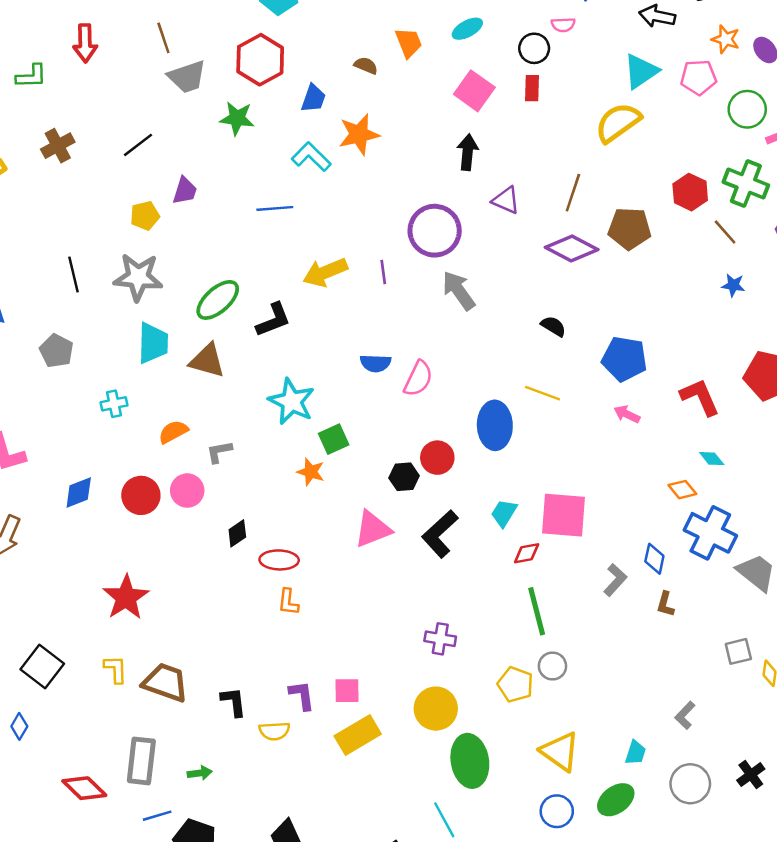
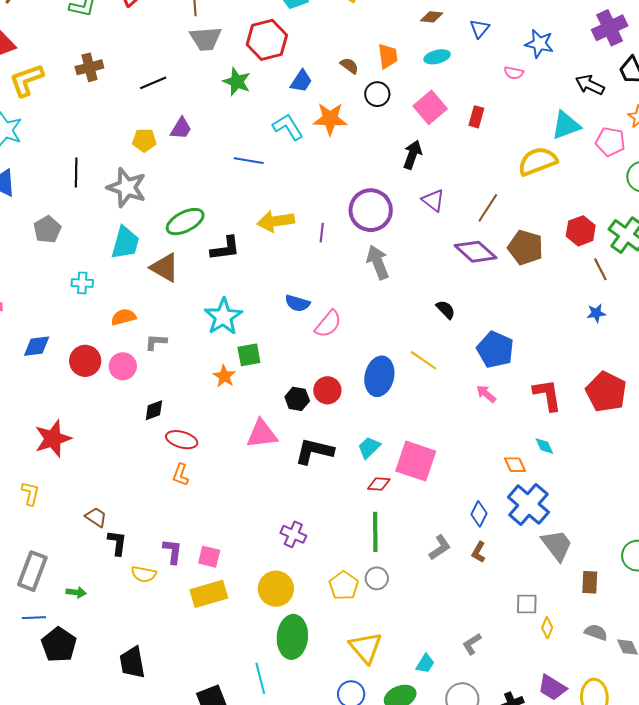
black circle: (534, 48) -> (377, 94), moved
blue star: (733, 285) -> (596, 313), turned -30
black L-shape: (440, 534) -> (314, 451), turned 42
gray L-shape: (615, 580) -> (440, 547), moved
brown trapezoid: (166, 682) -> (96, 517), moved, size x0.6

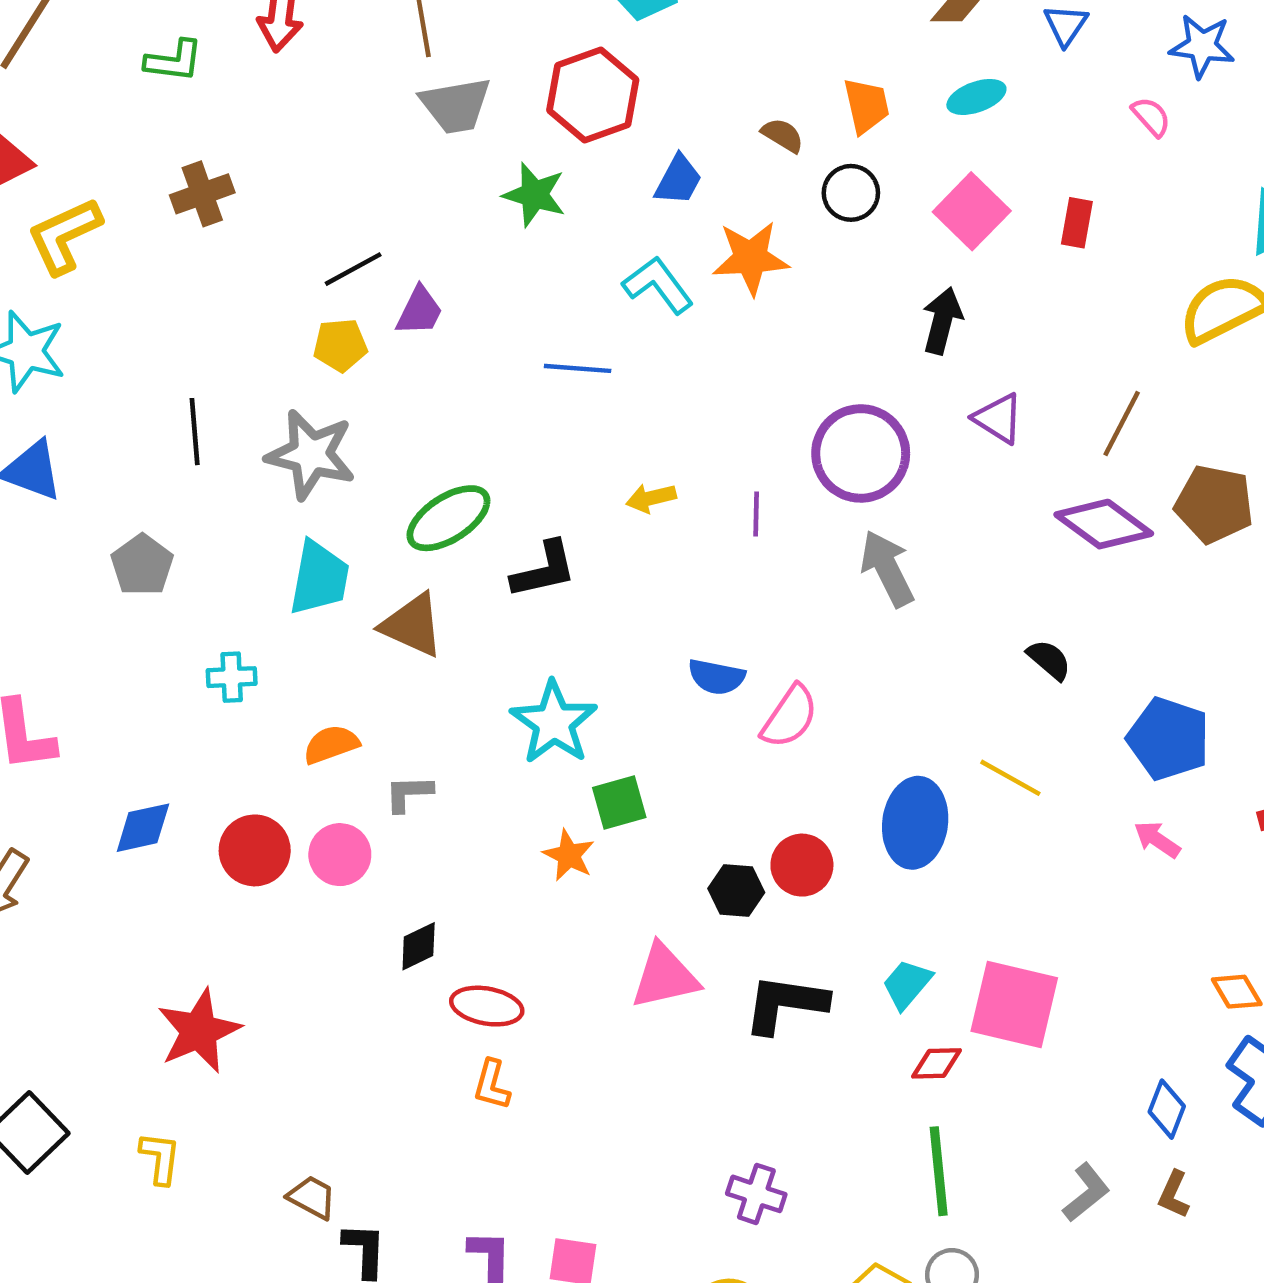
pink semicircle: (514, 73) -> (1151, 117), turned -138
black line: (153, 83) -> (353, 269), moved
yellow arrow: (276, 221) -> (651, 498), size x0.6

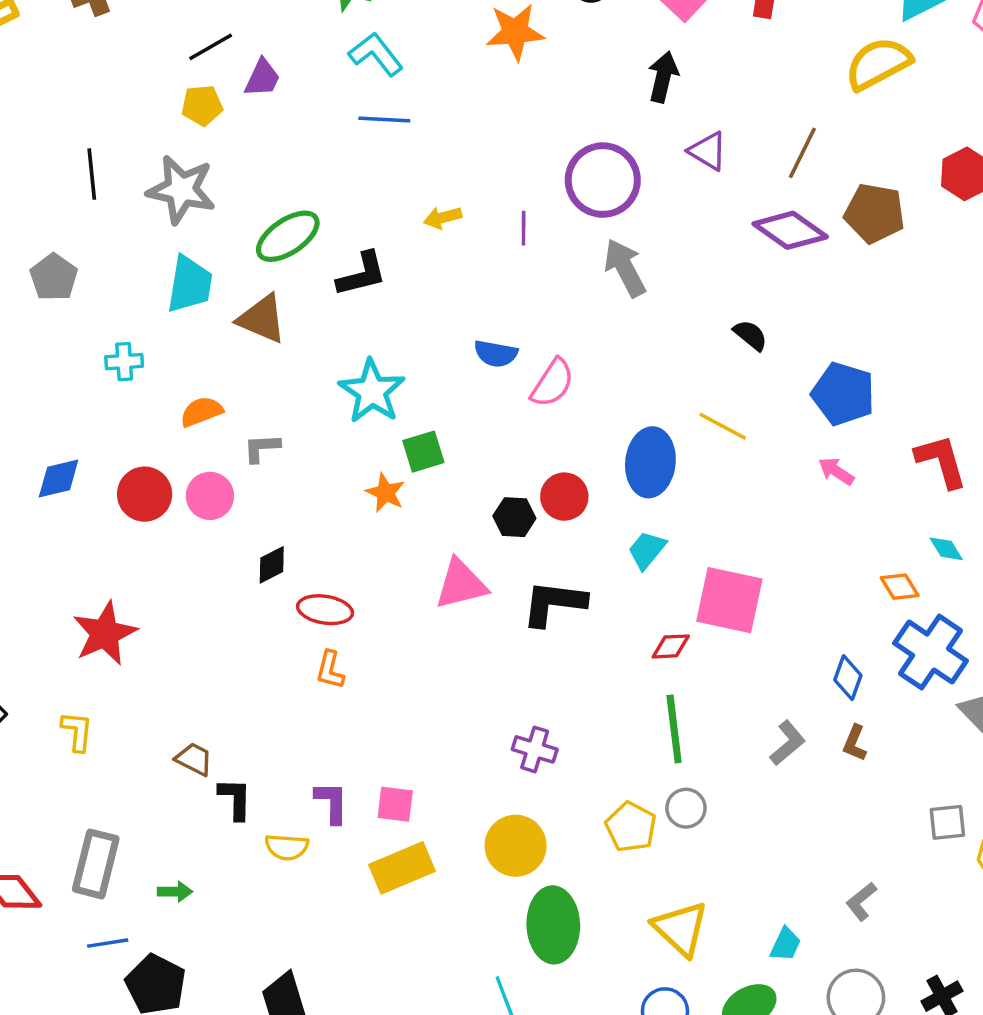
cyan L-shape: (658, 285) -> (376, 54), moved
cyan trapezoid: (907, 984) -> (647, 550), moved

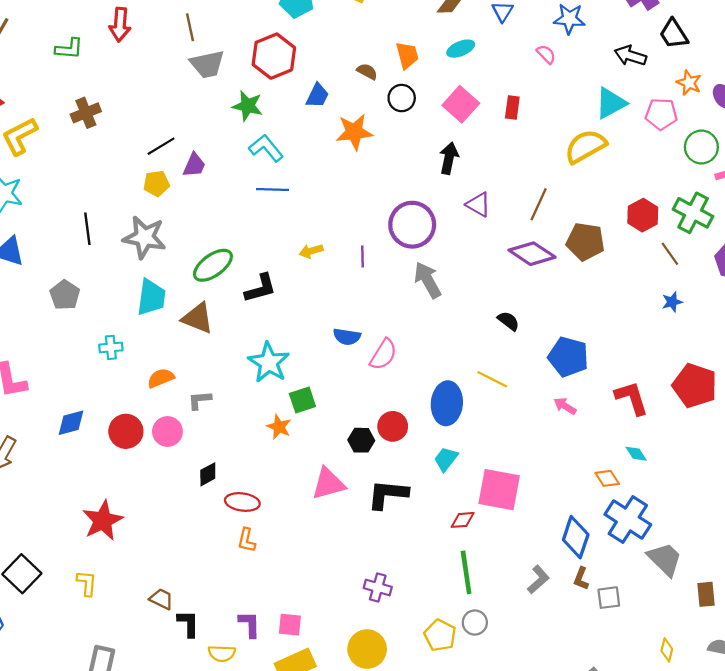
blue diamond: (848, 678) -> (576, 537), size x1.5
gray square: (947, 822) -> (609, 598), moved

